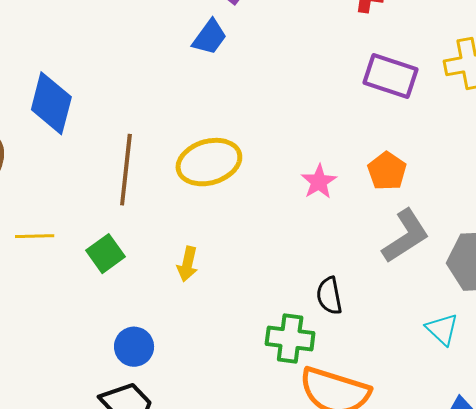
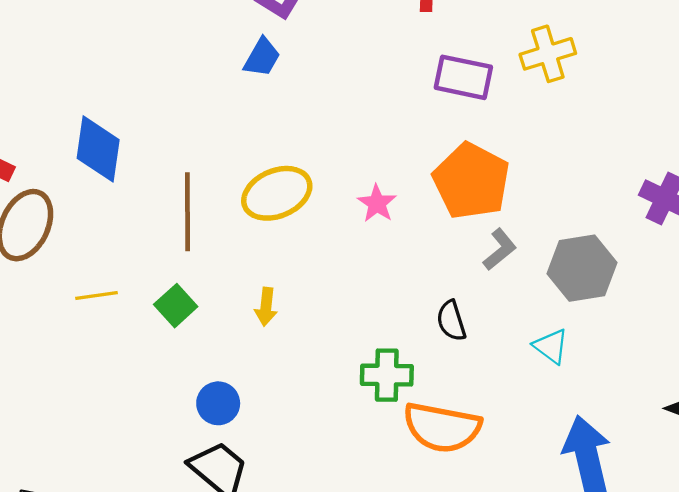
orange pentagon: (387, 171) -> (471, 181), size x1.8
pink star: (319, 182) -> (377, 203), moved
gray L-shape: (406, 236) -> (500, 249), size x0.7
black semicircle: (329, 296) -> (451, 321), moved

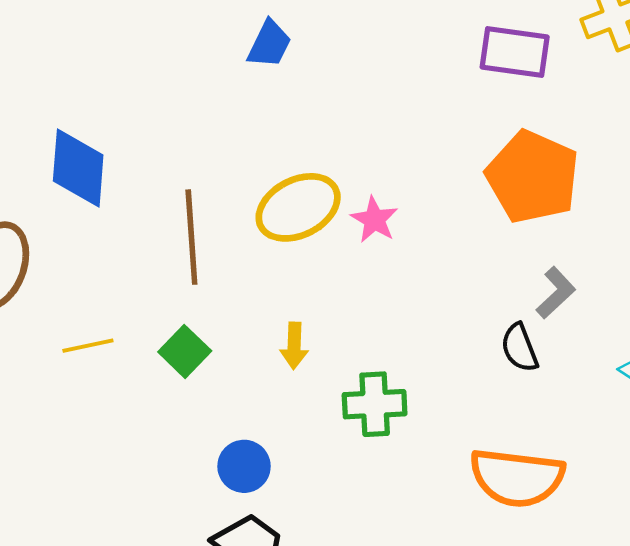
pink star: (377, 203) -> (374, 220), moved
gray L-shape: (500, 249) -> (556, 293), moved
green cross: (387, 375) -> (375, 404), moved

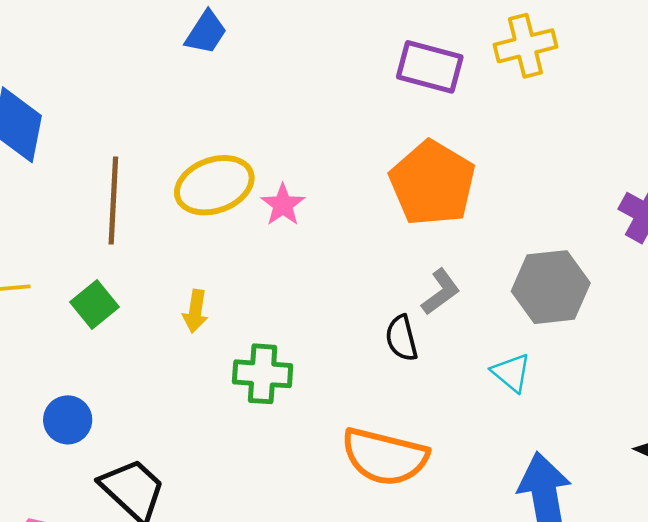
blue circle: (244, 466) -> (68, 420), moved

